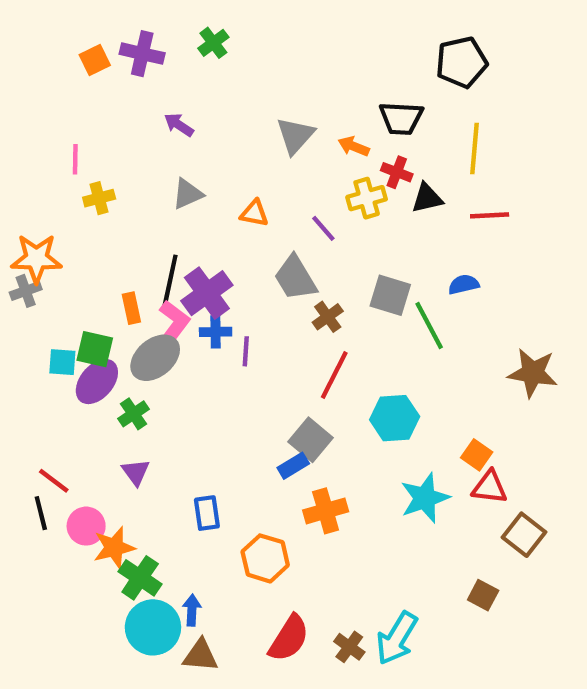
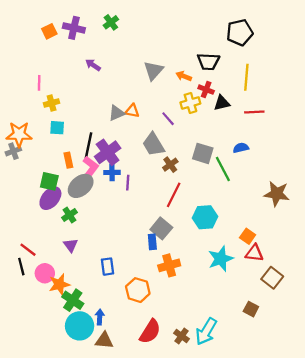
gray triangle: (187, 194) -> (116, 113), moved
cyan square: (62, 362) -> (57, 128), moved
blue rectangle: (293, 466) -> (152, 242), turned -64

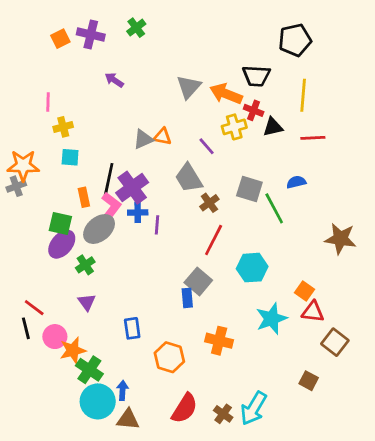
orange arrow: (184, 76) -> (226, 94), size x1.6
orange cross: (169, 265) -> (219, 341), moved, turned 30

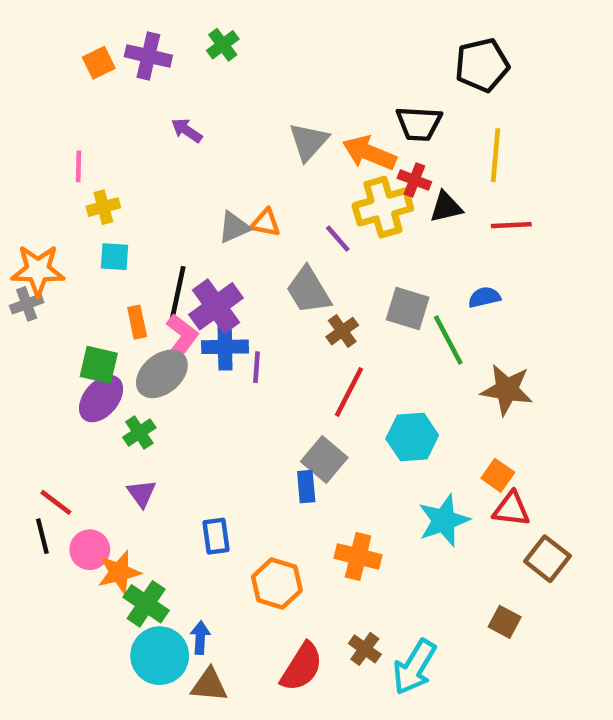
yellow cross: (234, 127) -> (383, 207), size x1.4
blue cross: (138, 212) -> (225, 347), size x1.4
brown star: (340, 239) -> (507, 390), moved
brown cross: (223, 414) -> (365, 649), moved

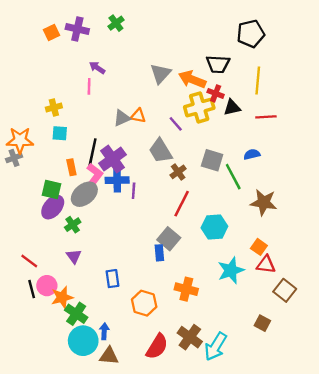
pink line: (78, 166) -> (89, 86), moved
black line: (42, 536) -> (32, 289), moved
brown cross: (365, 649) -> (190, 337), size x1.5

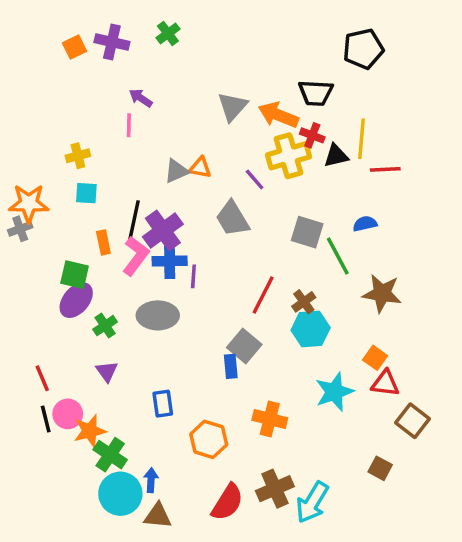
yellow line: (258, 81) -> (362, 139), moved
brown cross: (178, 172) -> (304, 302), moved
gray ellipse: (84, 194) -> (158, 315), moved, turned 40
red line: (29, 261) -> (42, 378), turned 30
brown cross: (190, 337) -> (275, 489), turned 30

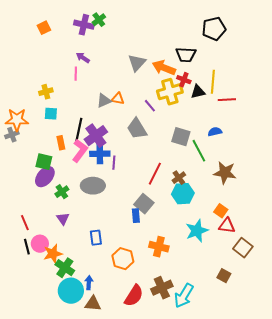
purple cross: (112, 42) -> (84, 25), moved

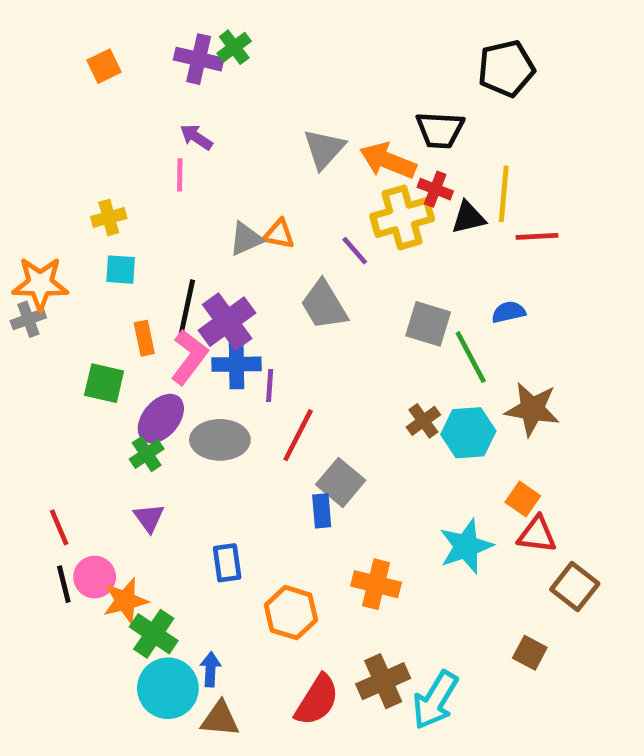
red line: (155, 174) -> (298, 435), moved
purple ellipse: (45, 177) -> (161, 419), moved
cyan hexagon: (183, 194) -> (468, 433), moved

